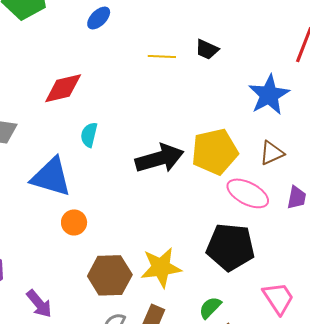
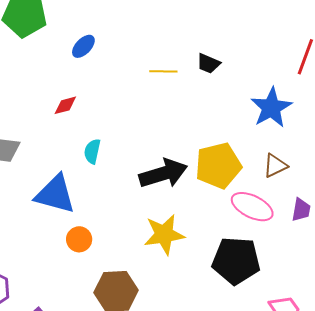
blue ellipse: (99, 18) -> (83, 46), moved
red diamond: (63, 88) -> (65, 105), size x0.6
yellow star: (161, 267) -> (164, 234), moved

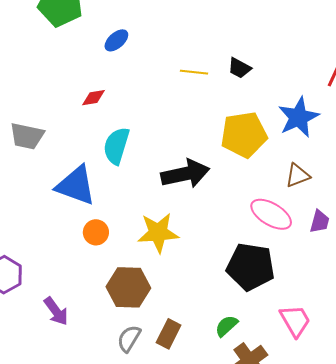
cyan semicircle: (92, 151) -> (116, 146), size x1.5
yellow pentagon: (218, 166) -> (244, 135), moved
yellow star: (164, 234) -> (158, 233), moved

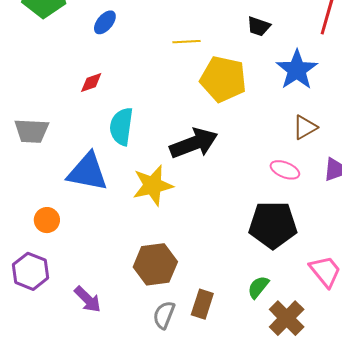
black trapezoid: (239, 68) -> (259, 26), moved
yellow pentagon: (244, 135) -> (223, 79), moved, turned 30
pink ellipse: (271, 214) -> (285, 170), size x0.7
orange circle: (96, 232) -> (47, 220), moved
yellow star: (158, 233) -> (153, 185), moved

